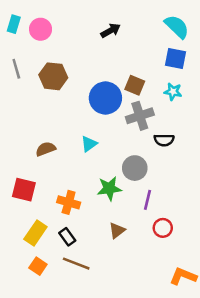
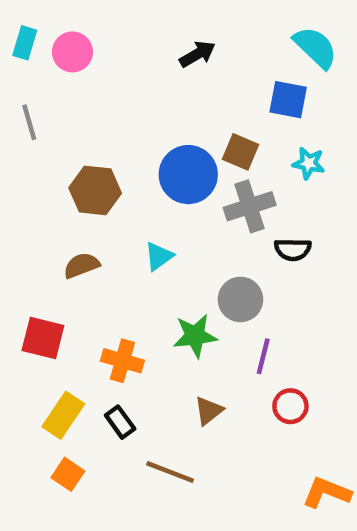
blue square: (176, 59) -> (288, 100), moved
brown hexagon: (53, 76) -> (95, 190), moved
brown line: (76, 264) -> (170, 472), moved

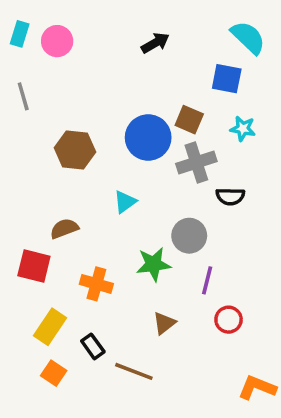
brown semicircle: (82, 265) -> (64, 229), moved
black rectangle: (120, 422) -> (93, 346), moved

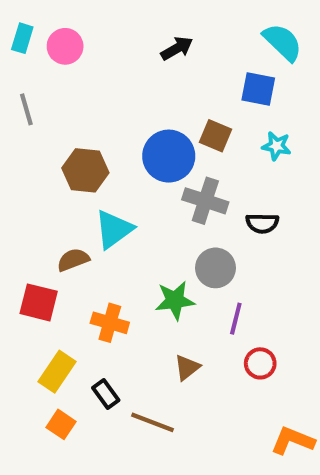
gray cross: (196, 162) -> (205, 201), moved, turned 36
cyan triangle: (125, 202) -> (114, 229), moved, size x1.5

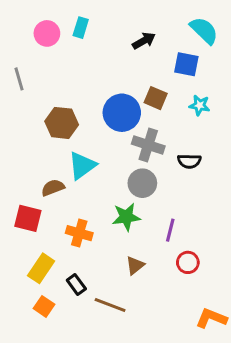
cyan rectangle: (22, 38) -> (81, 28), moved
black arrow: (177, 48) -> (144, 41), moved
gray circle: (215, 268) -> (142, 183), moved

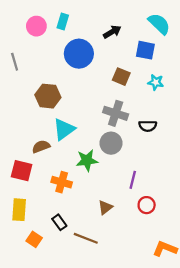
blue circle: (122, 113) -> (79, 54), moved
green star: (126, 217) -> (87, 160), moved
yellow rectangle: (41, 268) -> (19, 210), moved, turned -30

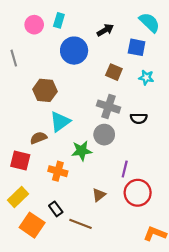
red circle: (147, 205) -> (138, 193), size x1.6
yellow rectangle: (19, 210) -> (18, 197), turned 42
orange square: (34, 239) -> (32, 225), size x1.6

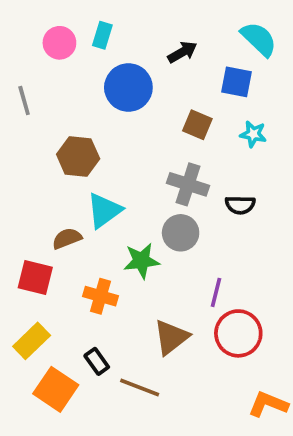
brown triangle: (99, 195) -> (171, 337), size x1.5

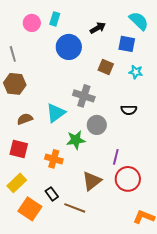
brown hexagon: (78, 156) -> (15, 84), moved
gray cross: (188, 184) -> (84, 96), moved
brown semicircle: (67, 238) -> (25, 119), moved

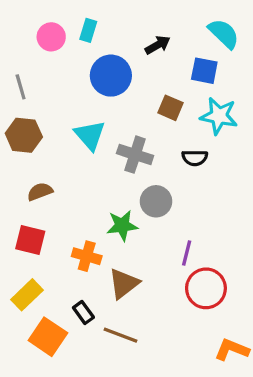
cyan star: (136, 72) -> (219, 116), size x1.6
black semicircle: (129, 110) -> (195, 158), moved
cyan triangle: (56, 113) -> (90, 135), moved, turned -35
brown triangle: (92, 181) -> (124, 284), moved

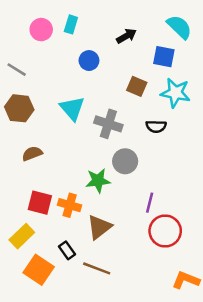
blue circle: (111, 76) -> (89, 61), size x0.6
gray line: (21, 87) -> (17, 70), turned -42
red square: (30, 240) -> (40, 203), moved

